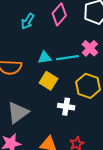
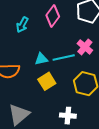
yellow square: (49, 81) -> (47, 81), turned 30
white cross: (66, 107) -> (68, 116), moved

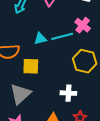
yellow square: (47, 81) -> (31, 66), moved, turned 36

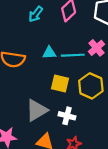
yellow square: (31, 66) -> (60, 83), moved
gray triangle: (20, 94) -> (37, 110), moved

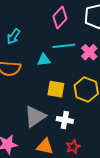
cyan arrow: (36, 14) -> (14, 36), moved
cyan line: (73, 55) -> (64, 46), moved

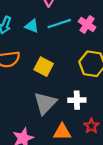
cyan triangle: (44, 60) -> (32, 26), moved, turned 40
yellow square: (56, 89) -> (44, 67), moved, turned 30

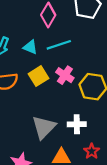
pink cross: (87, 24) -> (65, 75), moved
yellow square: (44, 67) -> (39, 76), moved, turned 30

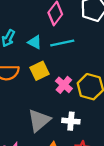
pink cross: (65, 75) -> (64, 85), moved

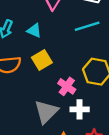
cyan line: (62, 43) -> (87, 26), moved
pink cross: (64, 85) -> (67, 86), moved

